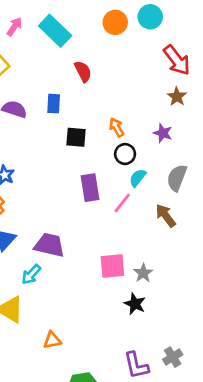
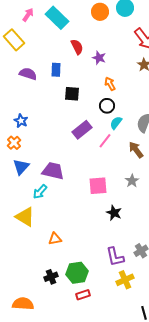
orange arrow: (117, 127) -> (110, 84), moved
purple star: (163, 133) -> (99, 58), moved
purple rectangle: (90, 188) -> (82, 130), turned 60
gray star: (143, 273) -> (132, 181), moved

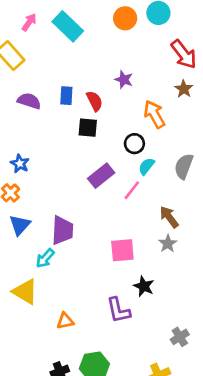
red semicircle: (77, 47) -> (94, 101), moved
orange arrow: (110, 84) -> (154, 114), moved, size x1.5
brown arrow: (136, 150) -> (169, 217), moved
purple trapezoid: (53, 171) -> (62, 230), turned 80
purple L-shape: (115, 257) -> (118, 310), moved

